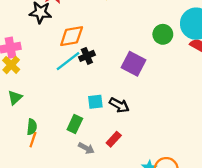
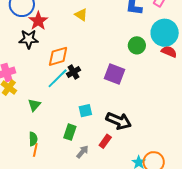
green triangle: (15, 98) -> (34, 105), moved
black arrow: (119, 105) -> (119, 121), moved, size x1.4
gray arrow: (86, 148) -> (82, 152), turned -72

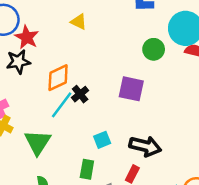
green triangle: (34, 105) -> (38, 142), size x1.6

